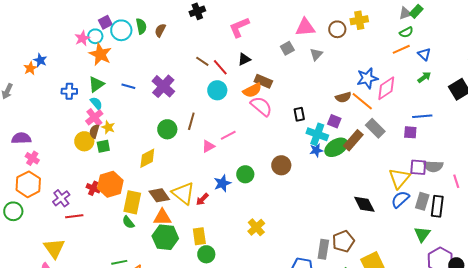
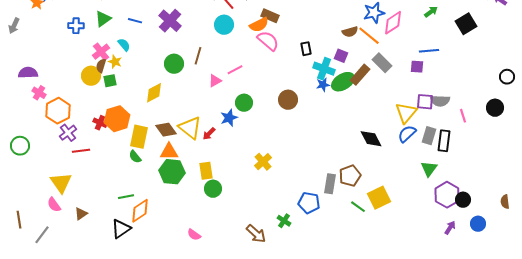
cyan semicircle: (96, 103) -> (124, 45), moved
green circle: (245, 174) -> (244, 103), moved
orange hexagon: (28, 184) -> (58, 111), moved

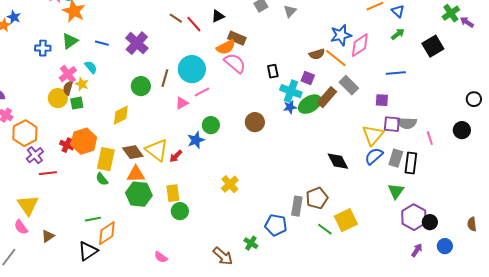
cyan circle: (224, 25) -> (192, 69), moved, size x1.4
purple square: (417, 67) -> (382, 100), moved

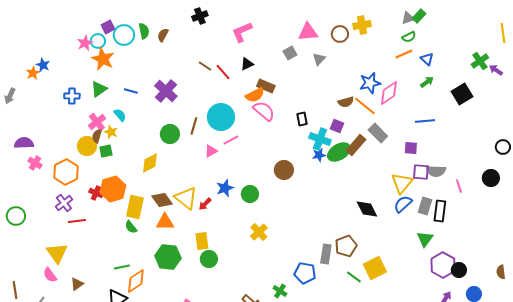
green circle: (211, 125) -> (250, 194), moved
orange hexagon: (25, 133) -> (66, 172), moved
green hexagon: (139, 194) -> (168, 257), moved

